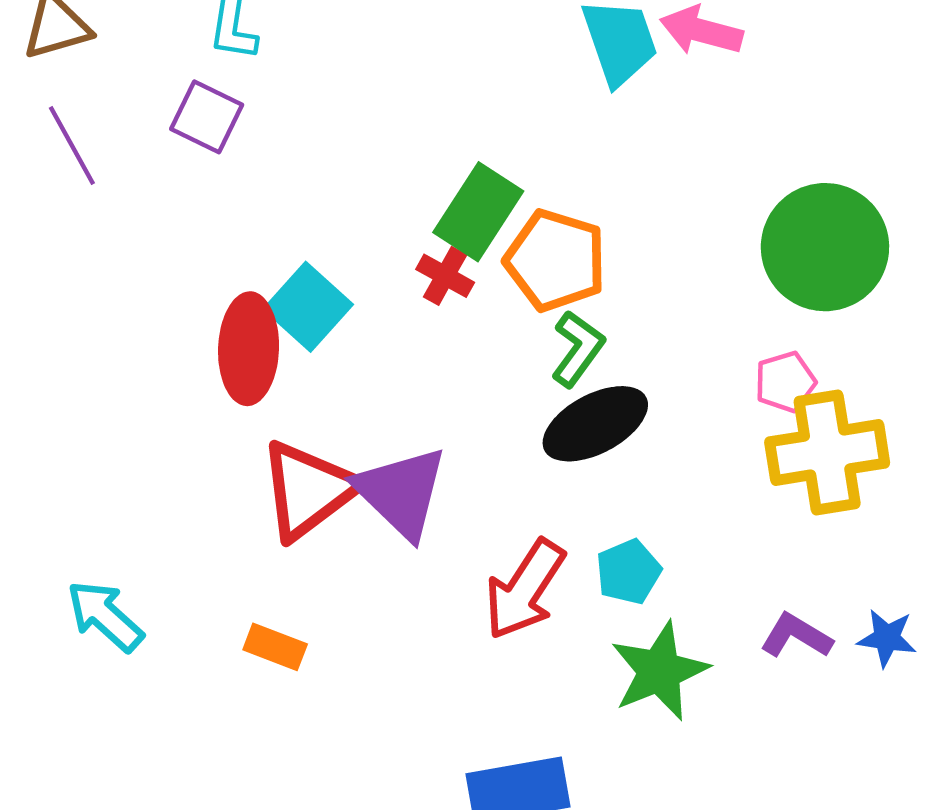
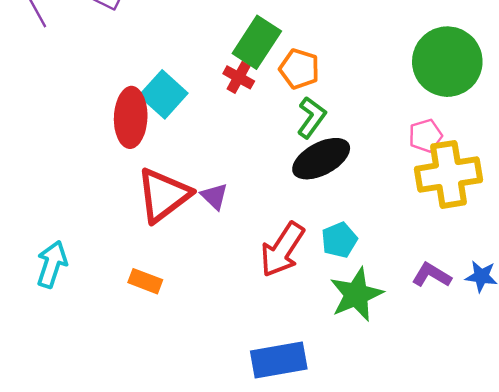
orange pentagon: (556, 260) -> (299, 69), size x0.7
purple triangle: (401, 492) -> (214, 196), size x0.5
cyan arrow: (105, 616) -> (52, 264), turned 66

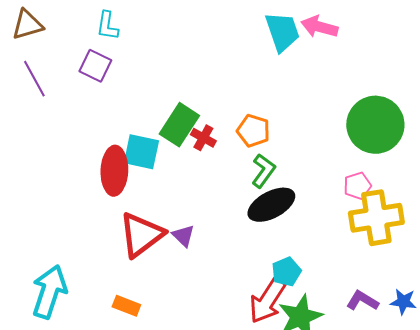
green rectangle: (257, 42) -> (179, 125), moved
cyan square: (163, 94) -> (141, 152), turned -30
red arrow: (282, 250) -> (267, 301), moved
cyan arrow: (52, 264) -> (49, 292), size x1.4

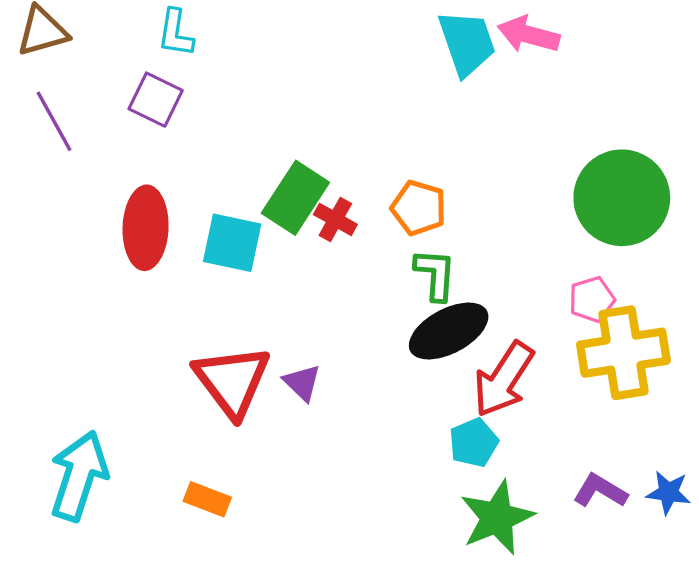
red ellipse: (114, 171) -> (146, 228), moved
green L-shape: (263, 171) -> (435, 274), turned -32
red triangle: (141, 235) -> (232, 381), turned -30
red arrow: (267, 301) -> (504, 379), moved

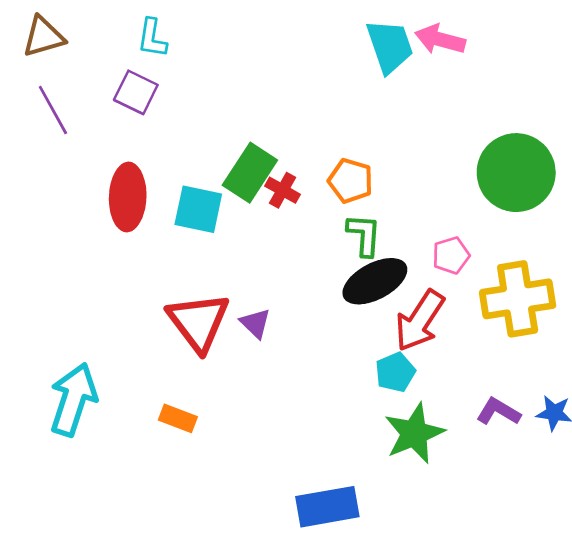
pink pentagon: (592, 299) -> (451, 255), moved

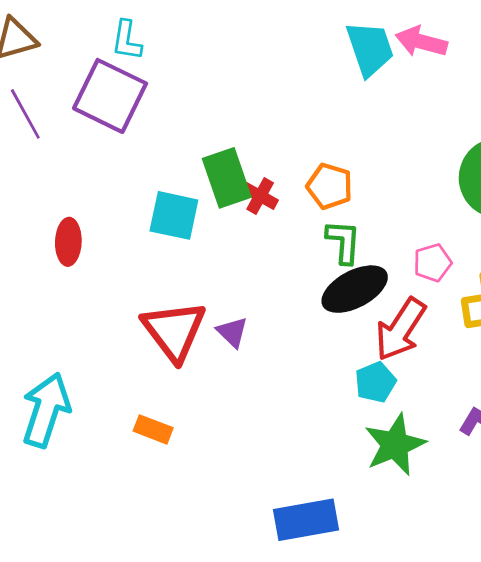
purple square: (136, 92) -> (110, 96), size x1.6
green rectangle: (250, 173) -> (227, 178), turned -52
red ellipse: (128, 197) -> (68, 242), moved, size x0.7

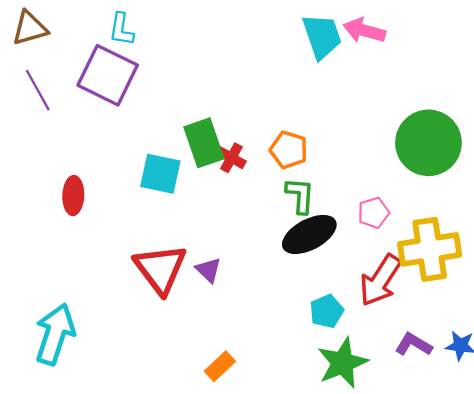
red arrow: (400, 329) -> (380, 280), moved
orange rectangle: (153, 429) -> (220, 366), moved, turned -64

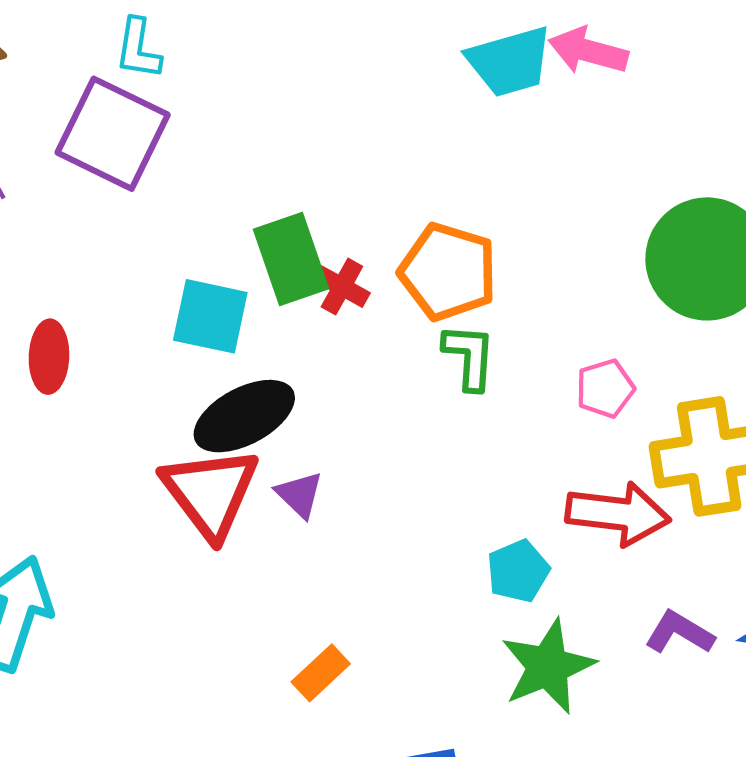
cyan trapezoid: (322, 36) -> (510, 62), turned 93
orange pentagon: (289, 150) -> (448, 272), size x1.4
black ellipse: (309, 234) -> (244, 416), moved
red arrow: (380, 280) -> (618, 514), turned -116

